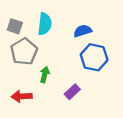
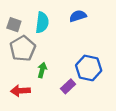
blue semicircle: (83, 31) -> (78, 16), moved
blue hexagon: (94, 57) -> (89, 68), moved

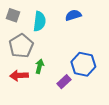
gray square: (14, 25) -> (13, 15), moved
red arrow: (20, 91) -> (19, 75), moved

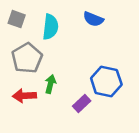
blue semicircle: (73, 15) -> (93, 19), turned -140

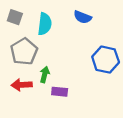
blue hexagon: (106, 81) -> (106, 60), moved
purple rectangle: (82, 104) -> (60, 92), moved, turned 49

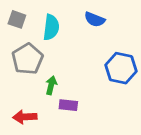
red arrow: (22, 85) -> (25, 117), moved

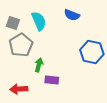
gray square: (17, 19) -> (13, 23), moved
cyan semicircle: (51, 27) -> (39, 21), turned -30

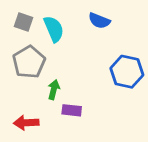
gray square: (13, 23) -> (23, 22), moved

